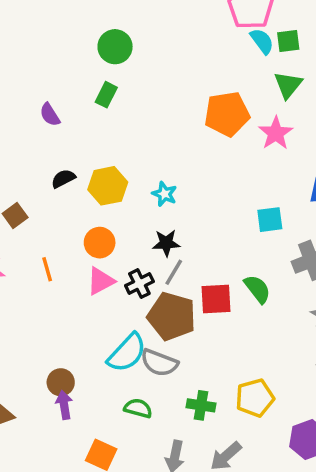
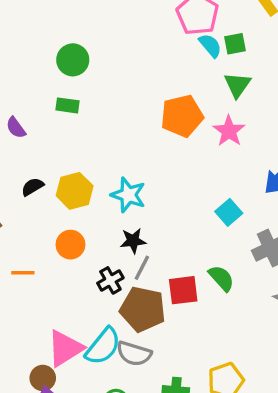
green rectangle: (106, 95) -> (68, 105), turned 75
cyan star: (164, 194) -> (128, 195), size x1.5
cyan square: (270, 220) -> (229, 212), turned -30
orange line: (47, 269) -> (23, 273), turned -70
pink triangle: (101, 281) -> (65, 348), moved, size x1.4

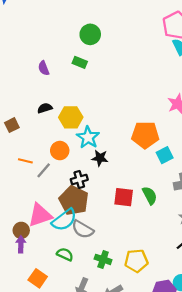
orange pentagon: (182, 116) -> (145, 135), moved
cyan star: (128, 195) -> (88, 137), moved
gray line: (142, 268) -> (44, 170), moved
brown pentagon: (143, 309) -> (74, 200), moved

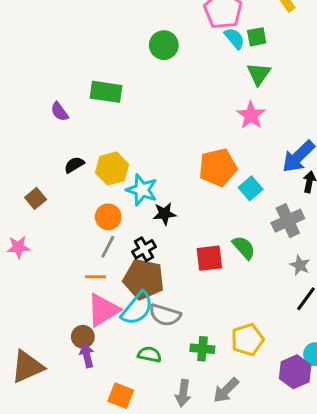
green circle: (90, 34) -> (164, 45), moved
green rectangle: (80, 62) -> (106, 92), size x1.5
orange line: (25, 161) -> (96, 277), moved
gray line: (44, 170) -> (108, 247), moved

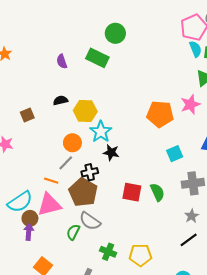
green circle: (164, 45) -> (115, 33), moved
orange pentagon: (218, 168) -> (160, 114), moved
cyan semicircle: (137, 308) -> (20, 202), moved
green semicircle: (149, 354) -> (73, 232), moved, turned -91

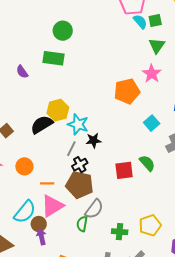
black semicircle: (60, 100) -> (42, 125), moved, size x1.6
orange circle: (72, 143) -> (24, 166), moved
gray line: (66, 163) -> (71, 149), moved
gray semicircle: (90, 221) -> (94, 209), turned -70

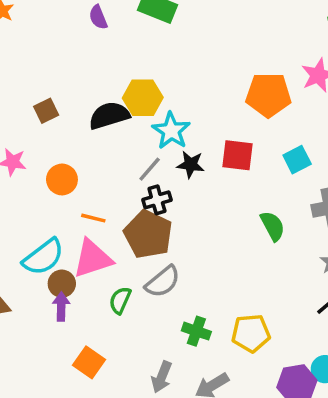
red square: (124, 170) -> (238, 155), moved
green semicircle: (82, 224) -> (120, 300), moved

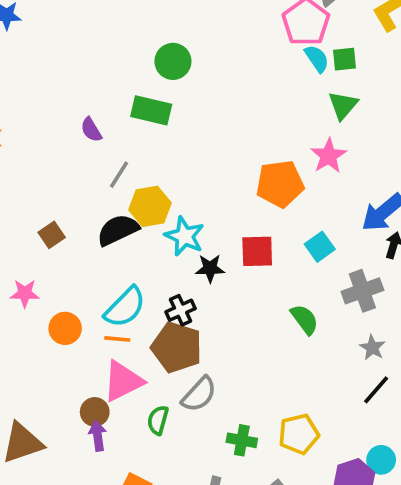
gray line: (150, 169) -> (119, 175), moved
orange circle: (62, 179) -> (65, 328), moved
cyan semicircle: (43, 257) -> (125, 307), moved

